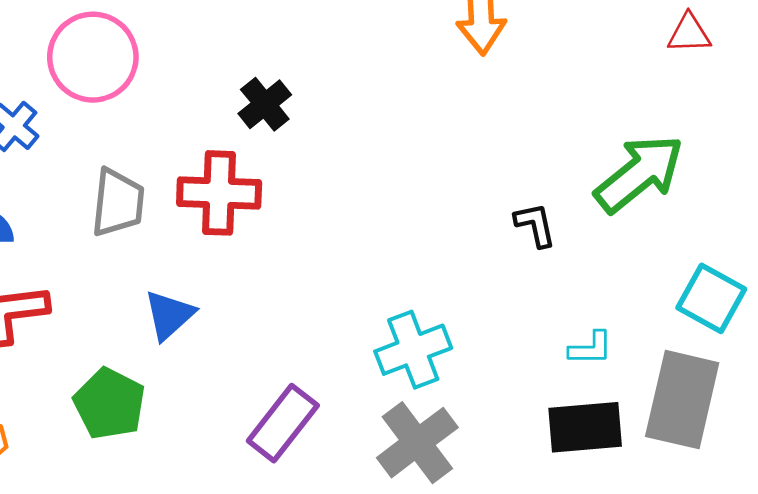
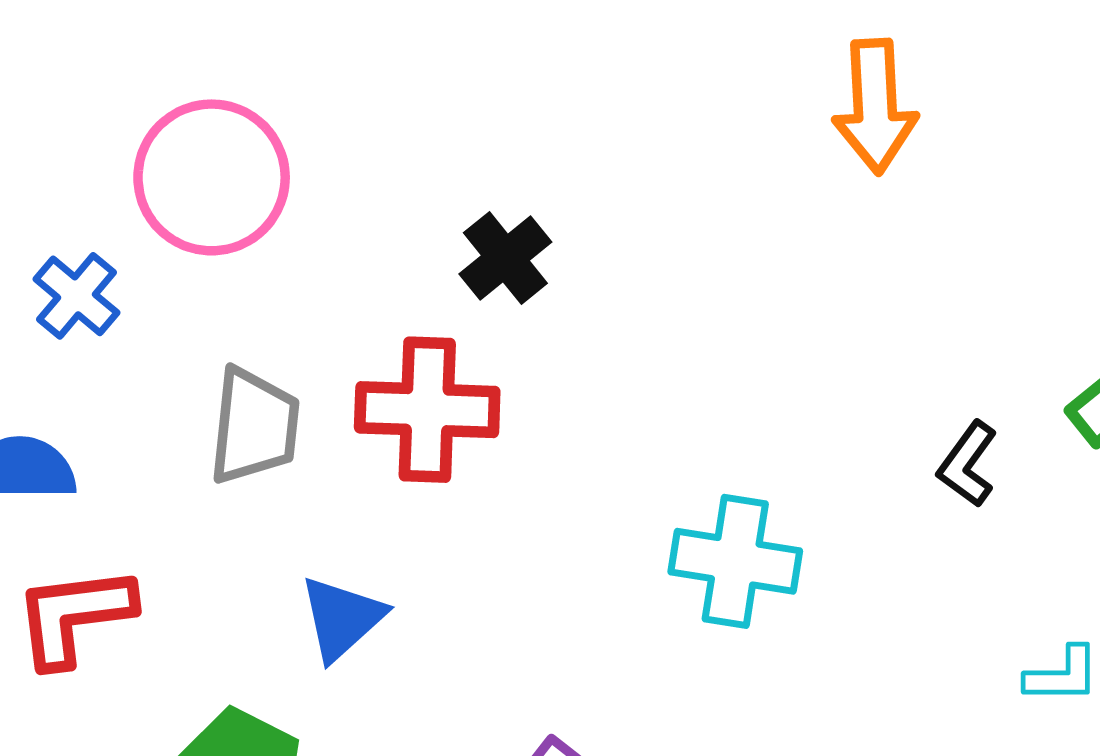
black L-shape: (535, 225) -> (967, 464), turned -132
cyan cross: (413, 350) -> (735, 561), moved, turned 30

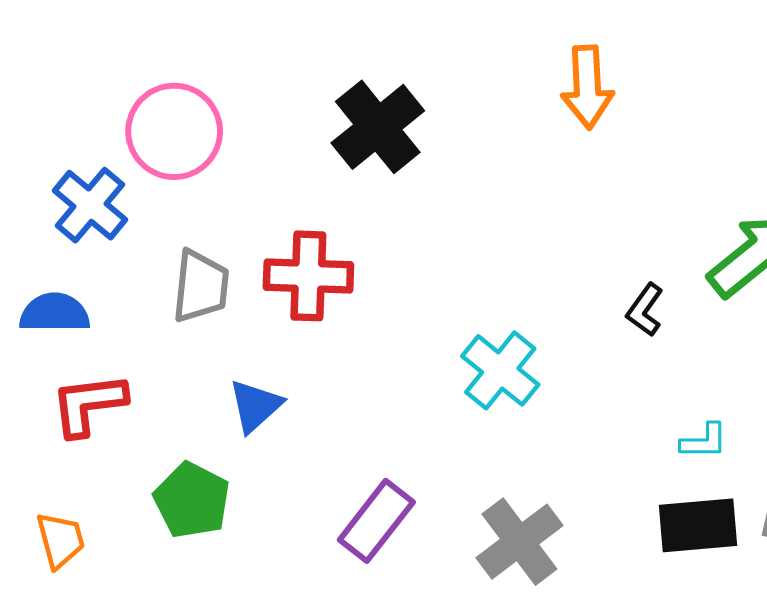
black cross: (505, 258) -> (378, 127), moved, size x1.6
blue cross: (77, 296) -> (90, 205), size x1.4
cyan cross: (735, 561) -> (500, 370), turned 30

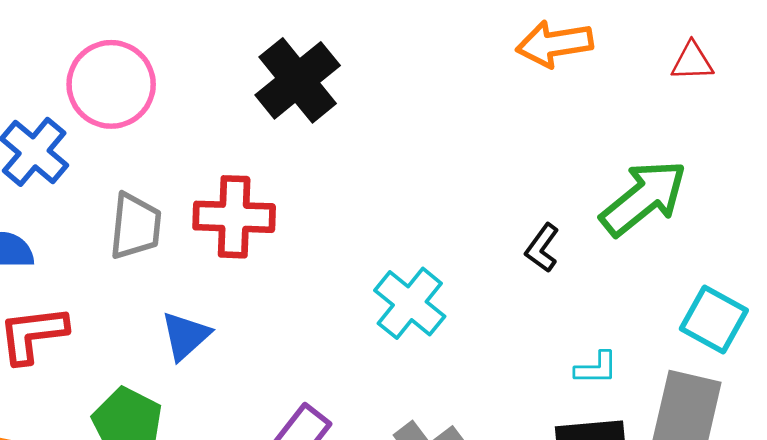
orange arrow: (587, 87) -> (554, 44), moved, turned 84

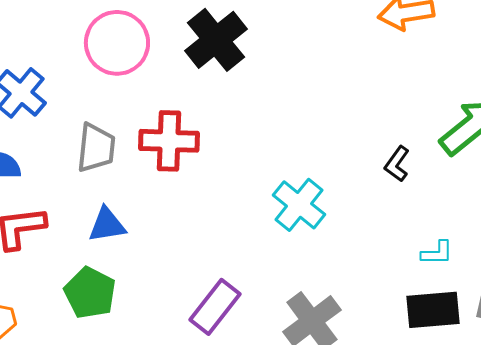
pink circle: (111, 84) -> (117, 43), moved
blue triangle: (185, 336) -> (107, 225), moved, turned 33

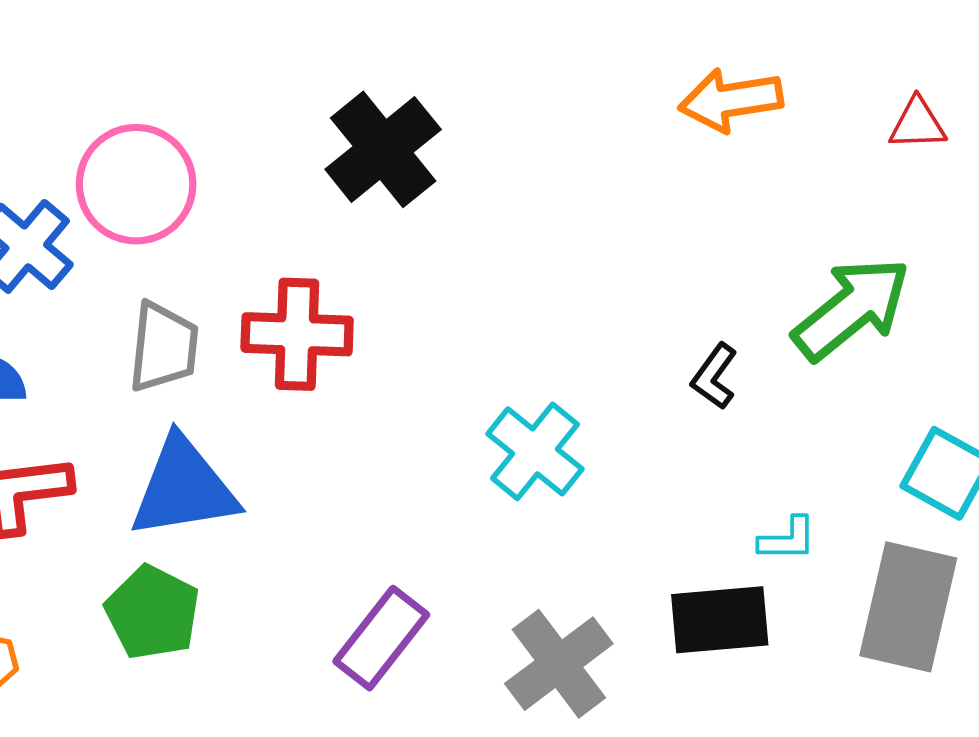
pink circle: (117, 43) -> (136, 184), moved
blue triangle: (107, 225) -> (184, 488), size x1.6
black rectangle: (433, 310) -> (720, 620), moved

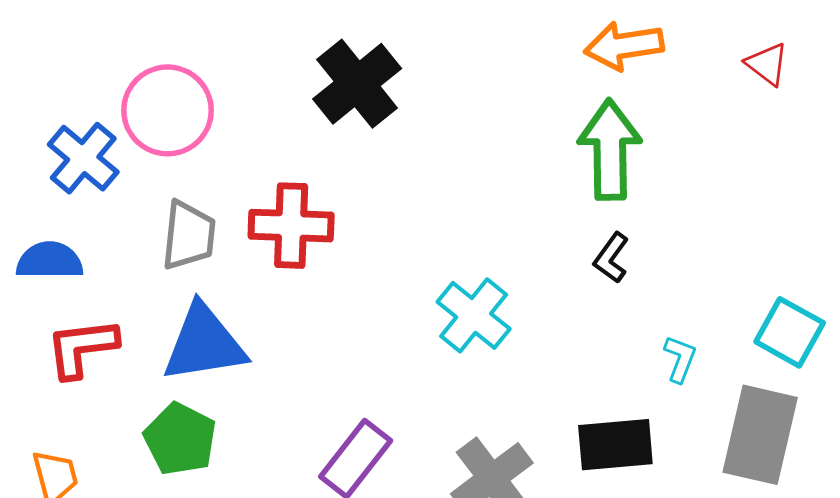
red triangle: (917, 124) -> (767, 64), turned 39
green arrow: (852, 309) -> (610, 150), moved, turned -52
cyan L-shape: (788, 539) -> (680, 359), moved, turned -69

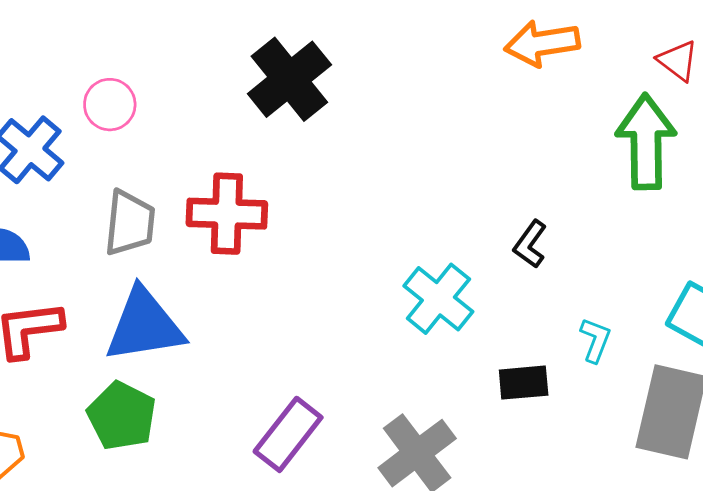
pink circle: (168, 110) -> (110, 105), size x0.6
green arrow: (610, 150) -> (646, 142), moved
cyan cross: (474, 315) -> (438, 299), moved
black rectangle: (615, 445) -> (524, 383), moved, size x0.7

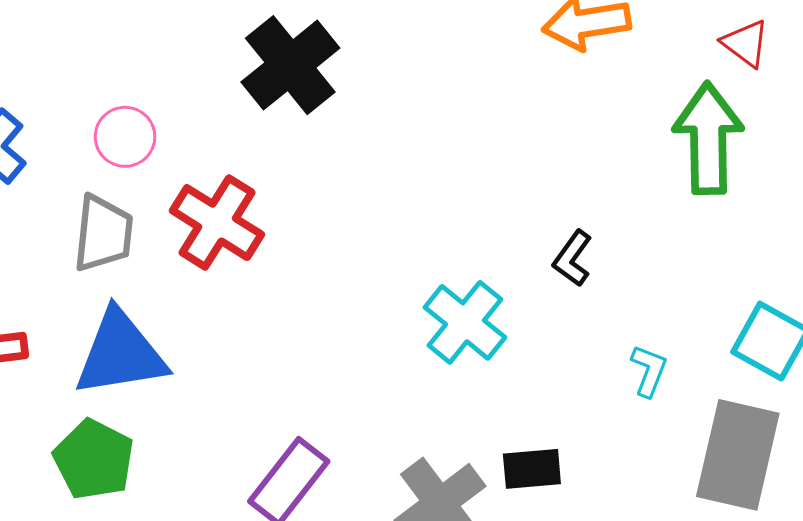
pink circle: (110, 105) -> (125, 137), moved
red cross: (227, 214) -> (217, 223), turned 30
black rectangle: (524, 383) -> (532, 469), moved

